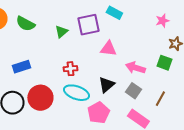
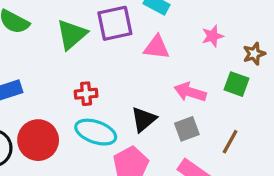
pink star: (162, 21) -> (212, 36), moved
green triangle: (61, 32) -> (72, 34), size x1.5
pink triangle: (108, 49) -> (156, 47), moved
gray square: (133, 91) -> (187, 129), turned 35

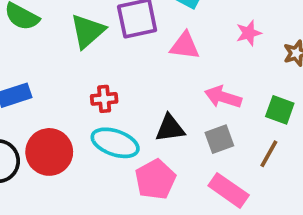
green square: (236, 84) -> (280, 110), moved
black triangle: (144, 119) -> (170, 128), turned 32

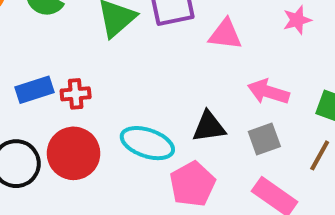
red cross: (104, 99) -> (76, 94), moved

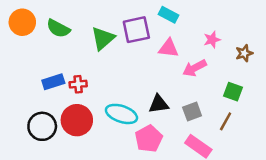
pink arrow: (268, 92) -> (195, 68), moved, turned -45

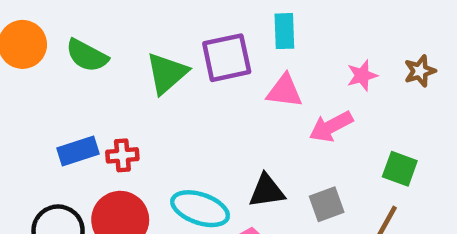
cyan rectangle: (169, 15) -> (284, 31), turned 60
brown star: (244, 53) -> (420, 71), moved

